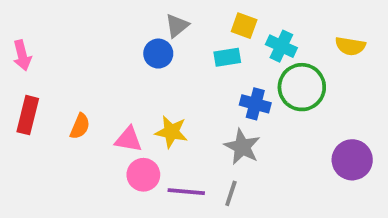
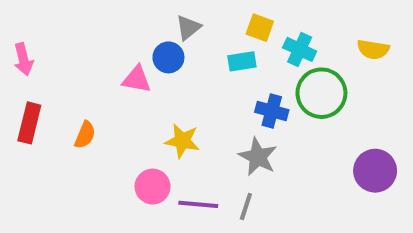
pink triangle: (128, 139) -> (137, 79), moved

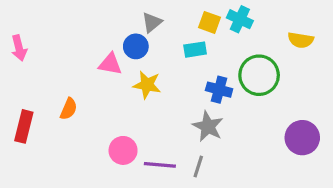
cyan cross: (300, 49) -> (240, 19), moved
red rectangle: (29, 123) -> (24, 126), moved
yellow star: (182, 141) -> (147, 85), moved

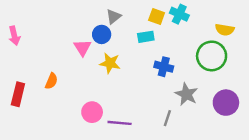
pink triangle: (110, 64) -> (82, 48), turned 48
green circle: (259, 75) -> (212, 56), moved
gray star: (208, 126) -> (186, 94), moved
gray line: (198, 166) -> (167, 118), moved

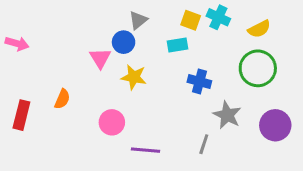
yellow semicircle: (225, 30) -> (259, 29), moved, turned -36
pink arrow: (14, 36) -> (17, 44), turned -60
pink circle: (92, 112) -> (112, 122), moved

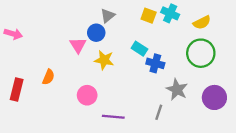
cyan rectangle: (178, 45) -> (139, 49), moved, turned 42

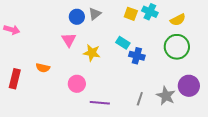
blue circle: (96, 33) -> (77, 17), moved
orange semicircle: (48, 77) -> (43, 68), turned 80
gray star: (177, 90) -> (166, 96), moved

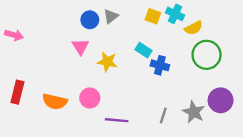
yellow semicircle: (178, 20) -> (194, 28), moved
orange semicircle: (43, 68) -> (55, 101), moved, size x1.5

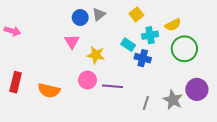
cyan cross: (175, 14) -> (150, 35), moved, turned -35
yellow square: (153, 16) -> (136, 14), turned 32
pink circle: (90, 98) -> (87, 80), moved
purple line: (117, 120) -> (113, 86), moved

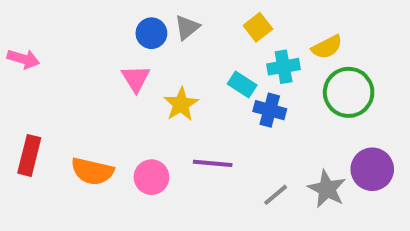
yellow star: (96, 55) -> (181, 104), turned 30
pink circle: (87, 80) -> (151, 177), moved
gray line: (146, 103) -> (276, 195), turned 32

